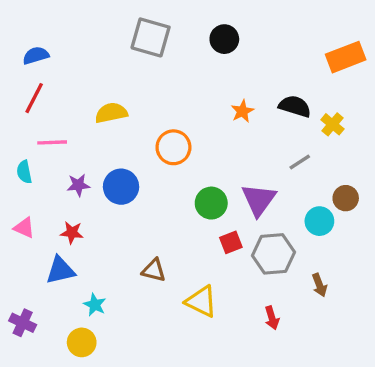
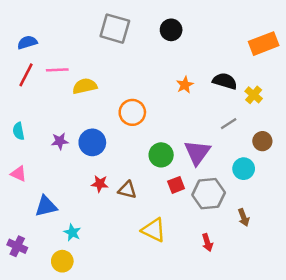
pink line: (52, 142) -> (57, 70), moved
brown circle: (346, 198) -> (262, 141), moved
red star: (72, 233) -> (100, 184), moved
brown triangle: (154, 270) -> (127, 190), moved

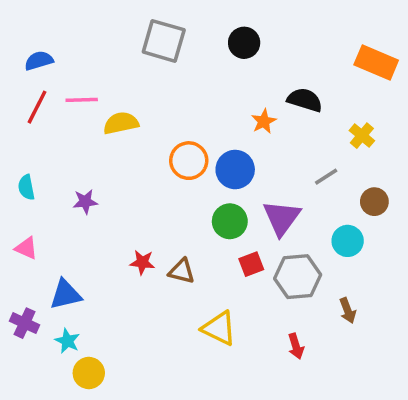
orange rectangle: (264, 44) -> (376, 62), turned 44
black semicircle: (225, 81) -> (305, 100), moved
blue circle: (92, 142) -> (235, 170), moved
cyan star: (72, 232) -> (67, 341), moved
purple cross: (17, 246) -> (25, 323), moved

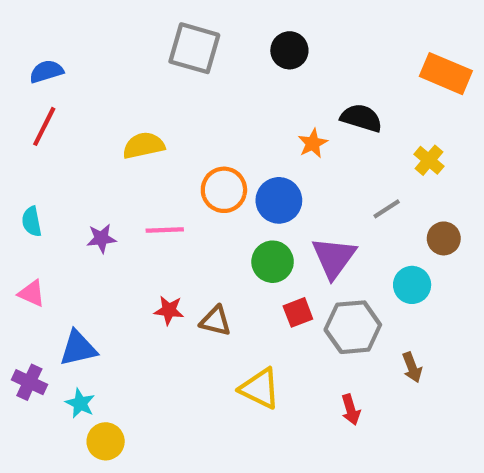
pink line: (82, 100) -> (165, 230), moved

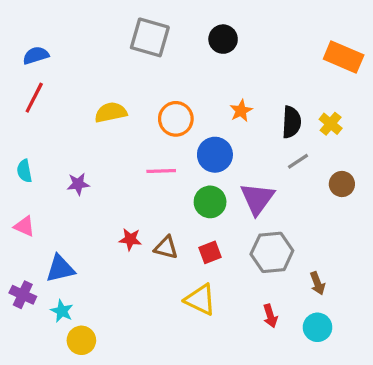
black semicircle: (361, 118) -> (291, 122), moved, turned 76
orange circle: (224, 190) -> (176, 119), moved
pink line: (165, 230) -> (161, 171), moved
cyan circle: (412, 285) -> (317, 327), moved
red square: (298, 312) -> (210, 252), moved

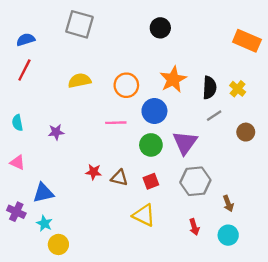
gray square: (150, 37) -> (79, 24), moved
orange star: (241, 111) -> (173, 79), size x1.6

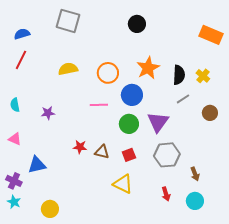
cyan star: (44, 223) -> (14, 202), moved

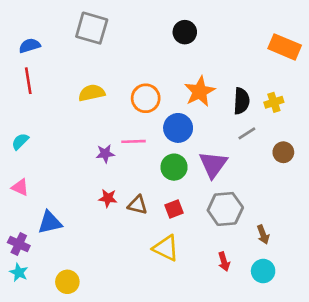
red line: (21, 60) -> (28, 81), turned -36
yellow cross: (203, 76) -> (274, 102), turned 32
cyan semicircle: (15, 105) -> (20, 141), turned 56
purple star: (48, 113) -> (105, 154), moved

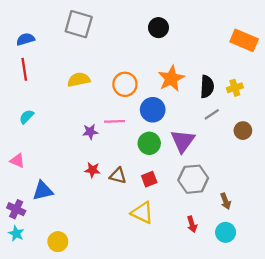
cyan semicircle: (20, 141) -> (27, 117), moved

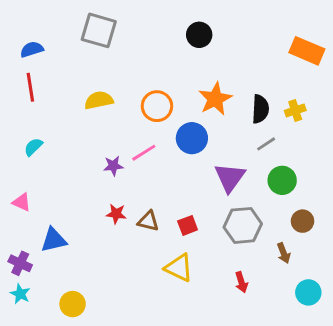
pink line: (115, 121) -> (144, 153), turned -30
brown circle: (243, 131) -> (303, 221), moved
green circle: (149, 143) -> (282, 180), moved
cyan circle: (226, 232) -> (308, 292), moved

